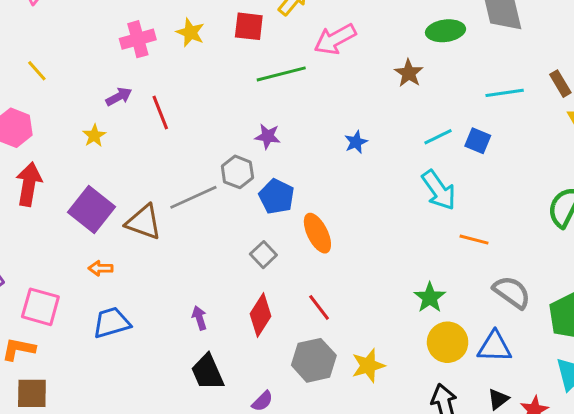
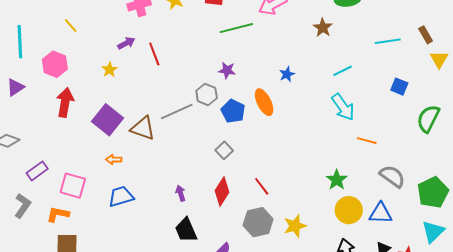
blue square: (478, 141) -> (399, 87), moved
orange ellipse: (317, 233) -> (264, 102), moved

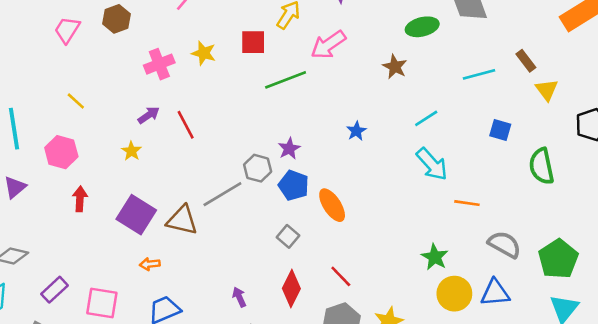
purple star: (227, 70) -> (289, 149), moved, turned -30
red arrow: (65, 102) -> (80, 199), size x0.7
orange ellipse: (264, 102) -> (332, 205), moved
green semicircle: (428, 119) -> (541, 166), turned -32

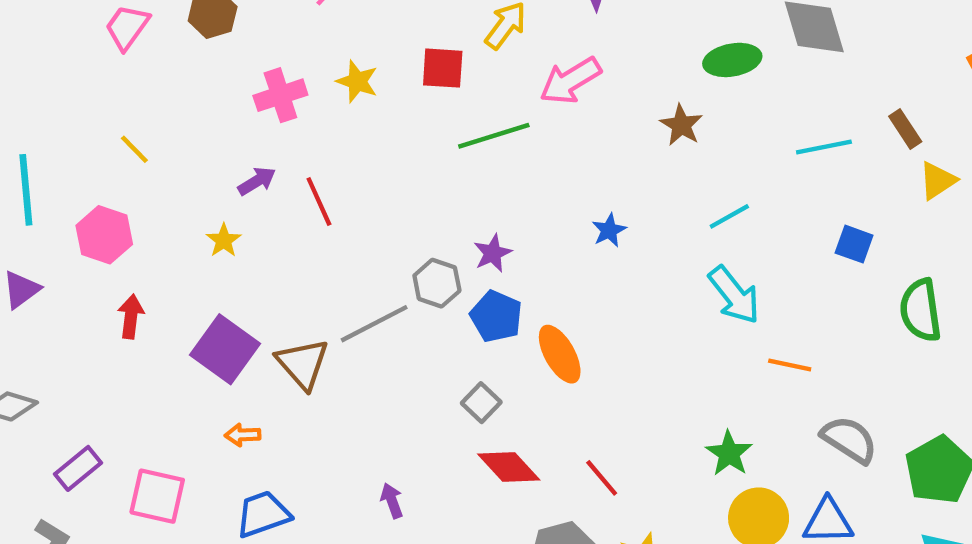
yellow triangle: (547, 90) -> (938, 181), turned 30
brown triangle: (182, 220) -> (303, 364), turned 32
red line: (341, 276) -> (602, 478), moved
red diamond: (291, 289) -> (509, 467), moved, turned -72

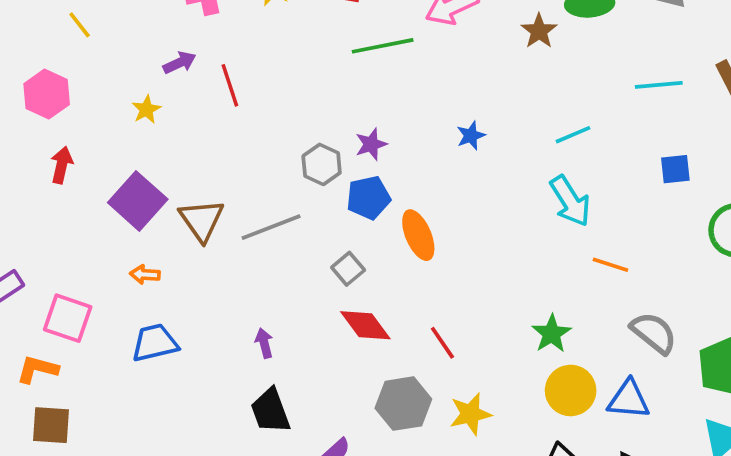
brown star: (681, 125) -> (539, 31), moved
blue square: (854, 244) -> (675, 169), turned -32
blue pentagon: (496, 316) -> (368, 198), turned 30
gray line: (374, 324) -> (271, 227), moved

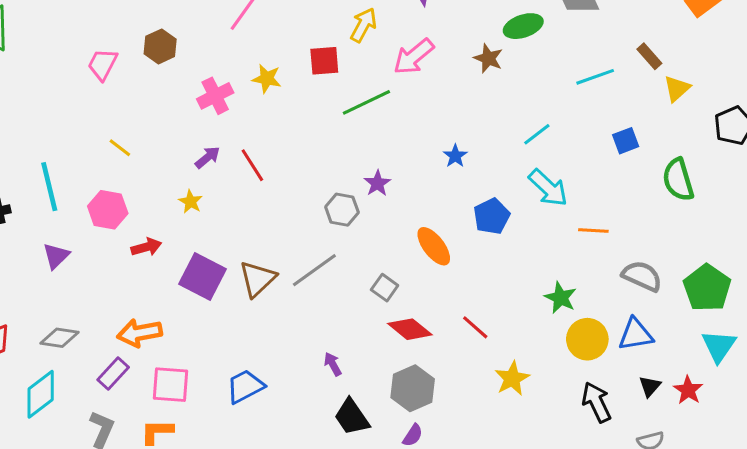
red arrow: (62, 165) -> (146, 247), moved, turned 76
blue pentagon: (368, 198) -> (492, 216), moved
brown triangle: (202, 220) -> (257, 279), turned 36
orange arrow: (145, 274) -> (140, 333), moved, size x1.8
gray hexagon: (403, 404) -> (413, 388), moved

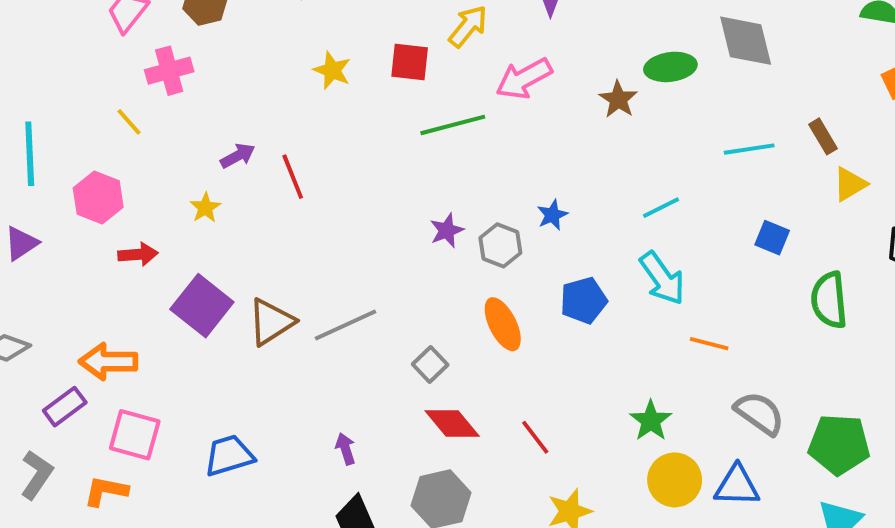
pink cross: (215, 96) -> (169, 71), moved
blue square: (626, 141) -> (772, 238), turned 32
gray hexagon: (342, 210) -> (500, 245), moved
green pentagon: (707, 288) -> (839, 444), turned 30

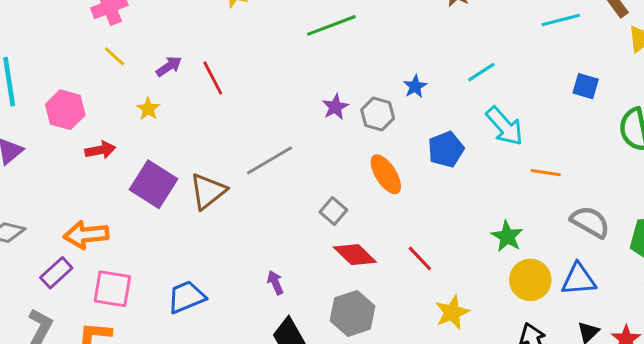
yellow line: (129, 122) -> (114, 56), moved
cyan line: (661, 208) -> (481, 72), moved
gray line: (345, 325) -> (269, 160), moved

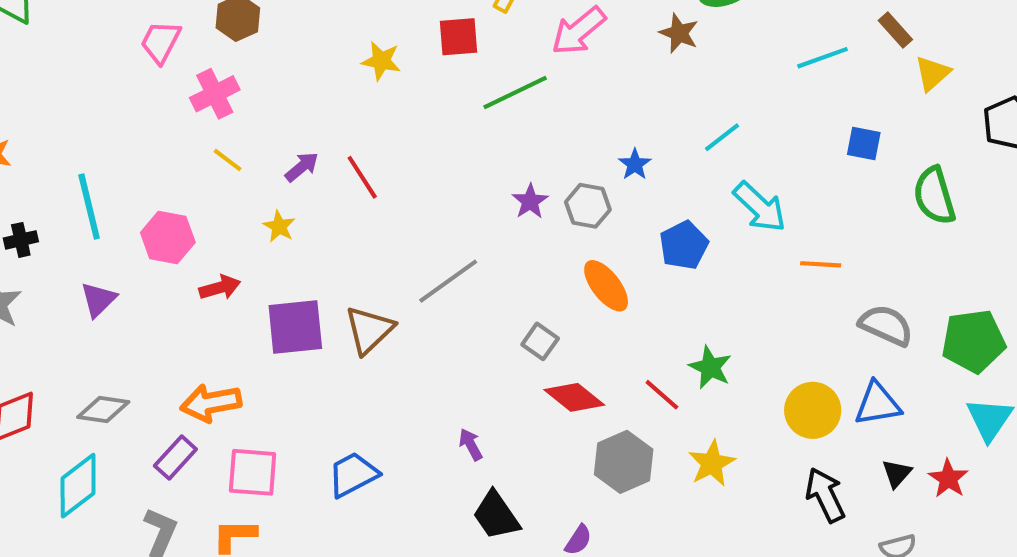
purple square: (154, 184) -> (295, 327), turned -33
green star: (507, 236) -> (710, 367), moved
gray hexagon: (353, 313) -> (624, 462), moved

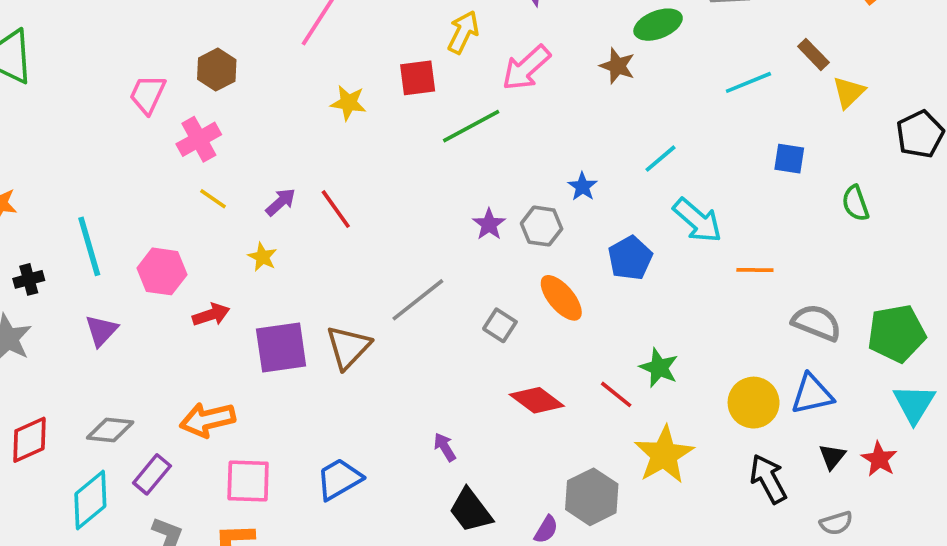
green semicircle: (934, 196) -> (855, 203), size x0.7
gray square: (540, 341) -> (500, 325), moved
purple rectangle: (175, 458) -> (152, 474), moved
gray hexagon: (624, 462) -> (592, 497), moved
yellow star: (712, 463) -> (664, 455), size x1.4

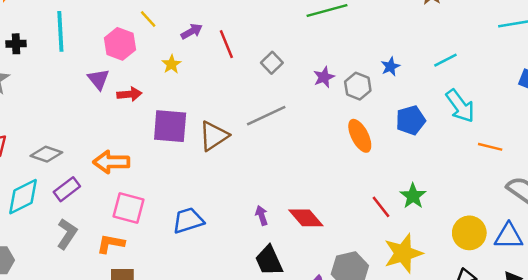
pink hexagon: (162, 271) -> (120, 44), moved
gray square: (500, 325) -> (272, 63), moved
purple triangle: (101, 331) -> (98, 79), moved, turned -35
red diamond: (537, 400) -> (306, 218), moved

